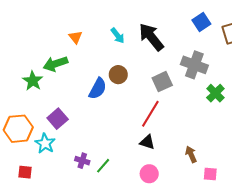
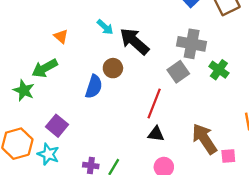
black arrow: (151, 37) -> (134, 41), moved
gray square: (162, 82) -> (178, 72), moved
brown arrow: (191, 154) -> (204, 139), size x1.8

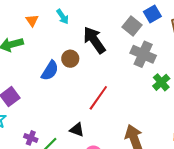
cyan arrow: (105, 27) -> (63, 17), moved
gray square: (178, 72) -> (132, 26), moved, turned -30
black triangle: (156, 134) -> (77, 130), moved

